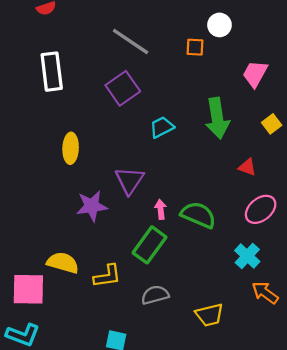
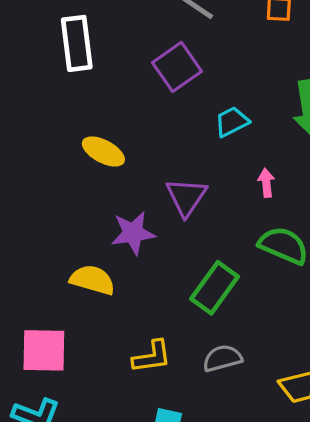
yellow ellipse: (71, 148) -> (103, 151), turned -64
pink arrow: (161, 209) -> (266, 183), moved
yellow semicircle: (63, 263) -> (92, 280), moved
yellow L-shape: (107, 276) -> (152, 357), moved

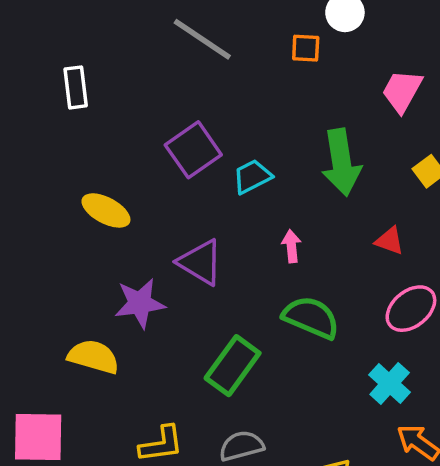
white rectangle: (77, 43) -> (76, 87), size x0.7
purple square: (177, 67) -> (193, 150), moved
purple triangle: (186, 197) -> (200, 262), turned -33

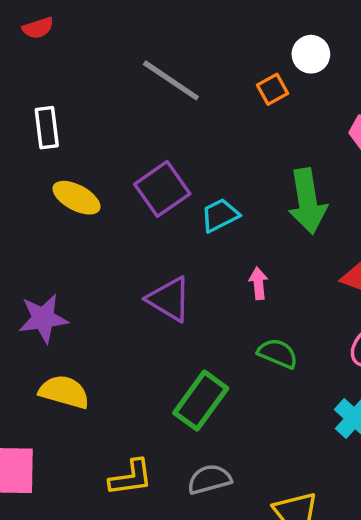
orange square: (306, 48) -> (272, 89), turned -32
yellow ellipse: (106, 210) -> (76, 198), moved
purple star: (140, 303) -> (43, 318), moved
green semicircle: (311, 317) -> (278, 353), size x0.7

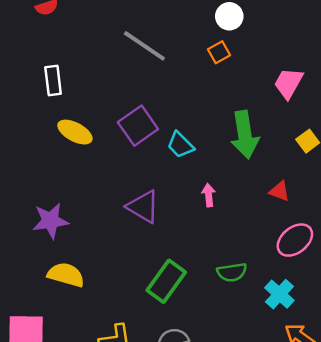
white circle: (311, 54) -> (229, 16), moved
cyan trapezoid: (220, 215) -> (180, 145), turned -108
green semicircle: (278, 353) -> (232, 272), moved, turned 148

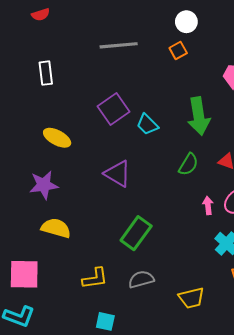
gray line: (144, 46) -> (119, 45), turned -39
yellow ellipse: (75, 132) -> (57, 138), moved
pink arrow: (209, 195) -> (208, 205), moved
green semicircle: (232, 272) -> (188, 164), moved, turned -50

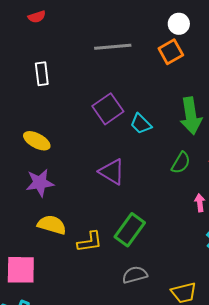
orange square: (178, 50) -> (171, 52), size x1.4
yellow ellipse: (57, 138) -> (37, 141), moved
yellow L-shape: (95, 278) -> (90, 242), moved

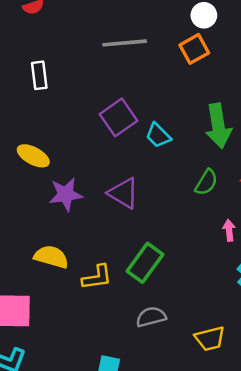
purple star: (40, 183) -> (66, 194), moved

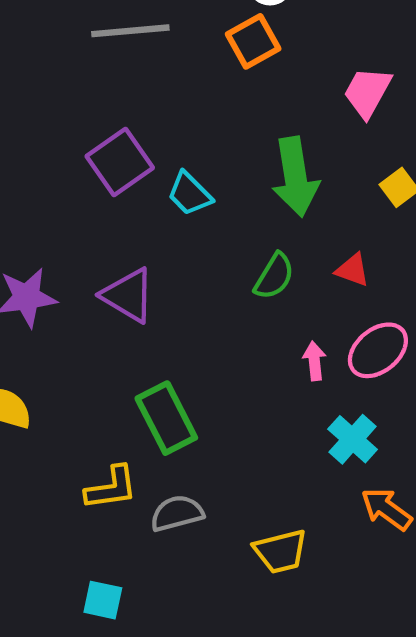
green rectangle: (145, 263) -> (166, 418), turned -63
yellow L-shape: (97, 277) -> (111, 488), moved

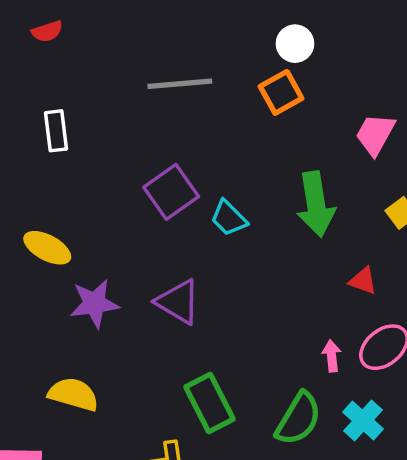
green semicircle: (274, 276) -> (298, 419), moved, size x1.4

